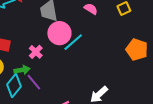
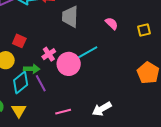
pink circle: (59, 33) -> (69, 64), moved

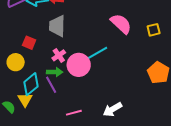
gray trapezoid: (70, 17) -> (57, 26), moved
pink semicircle: (112, 23) -> (121, 24), size x1.6
green arrow: (32, 69) -> (55, 72), moved
yellow triangle: (19, 110) -> (25, 100), moved

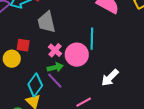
cyan line: (97, 53) -> (92, 39), turned -45
yellow circle: (16, 62) -> (12, 59), moved
white arrow: (113, 109) -> (110, 78), moved

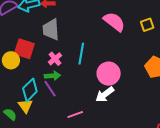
cyan line: (92, 39) -> (81, 54), moved
red square: (23, 45) -> (24, 49), size x1.5
pink circle: (77, 55) -> (109, 74), moved

